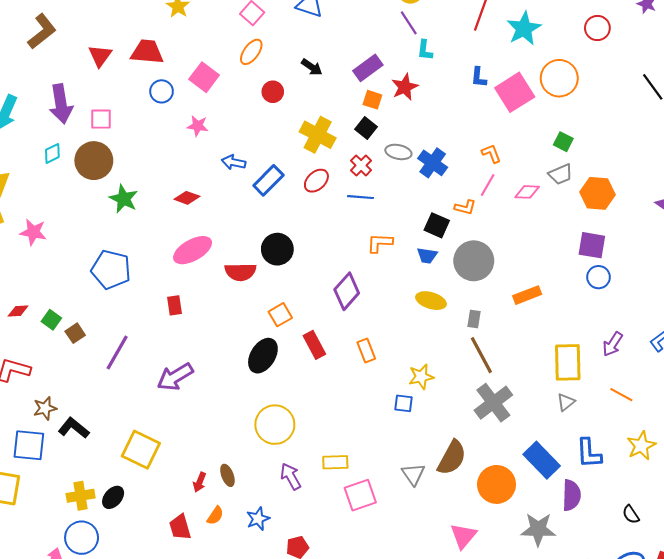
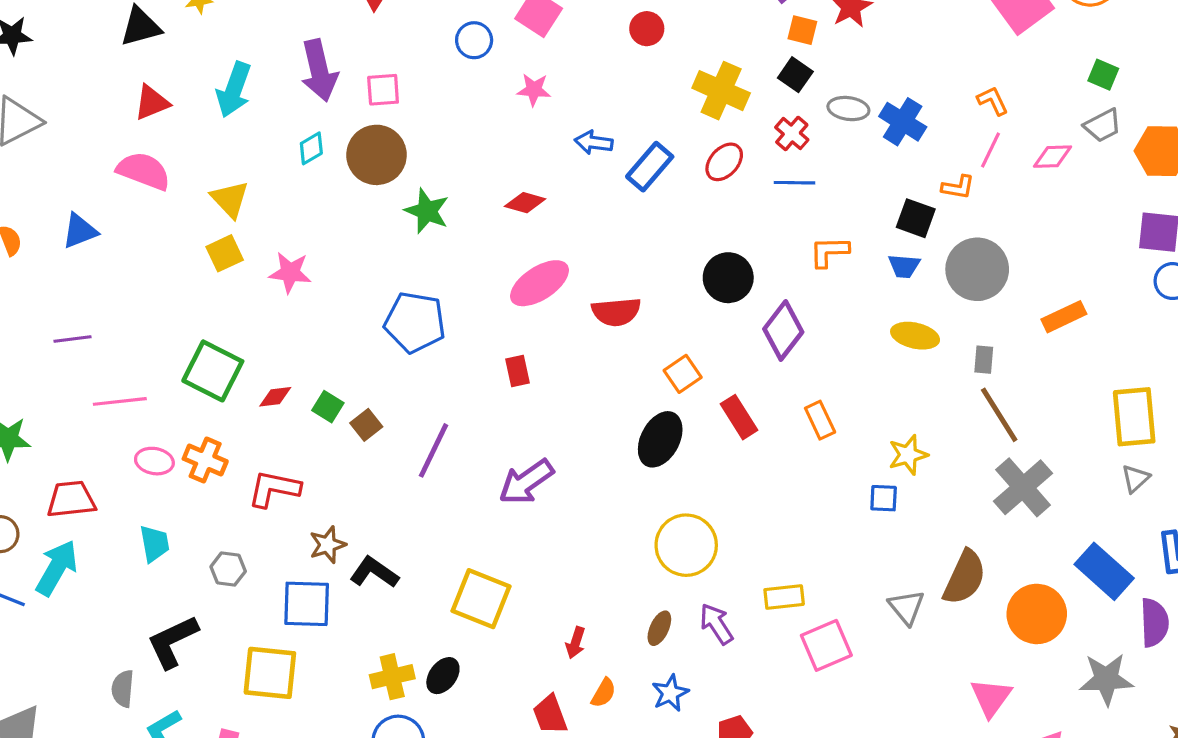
black circle: (277, 249) -> (728, 278), moved
brown ellipse: (227, 475) -> (659, 628), moved, turned 50

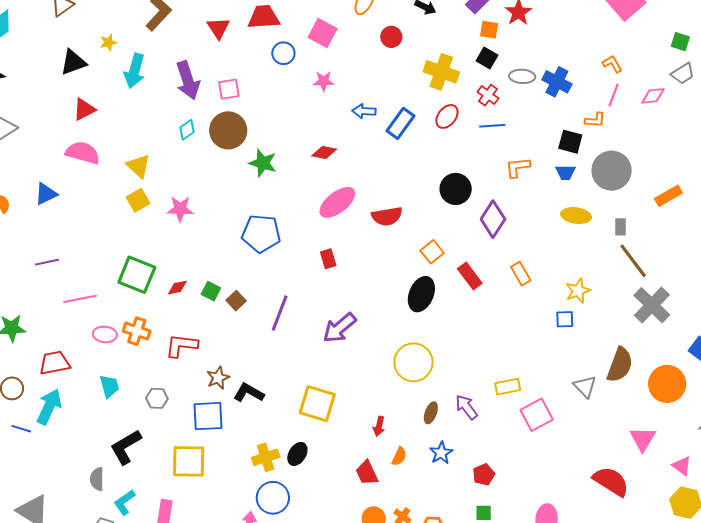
cyan arrow: (234, 90) -> (134, 71), moved
yellow circle: (686, 545) -> (413, 362), moved

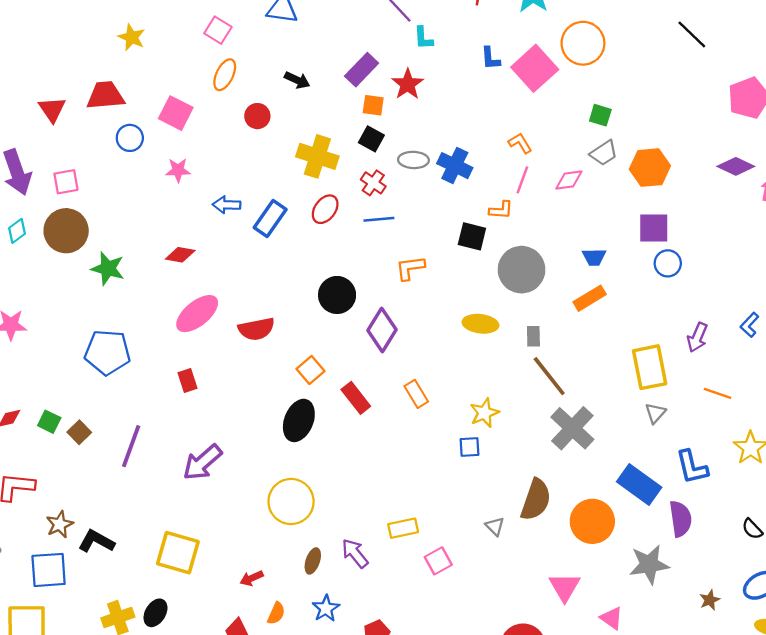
blue trapezoid: (565, 172) -> (594, 257), moved
gray triangle: (585, 387) -> (495, 526), size x0.7
pink square: (537, 415) -> (438, 561), size x0.7
red arrow: (379, 426) -> (252, 578), turned 54

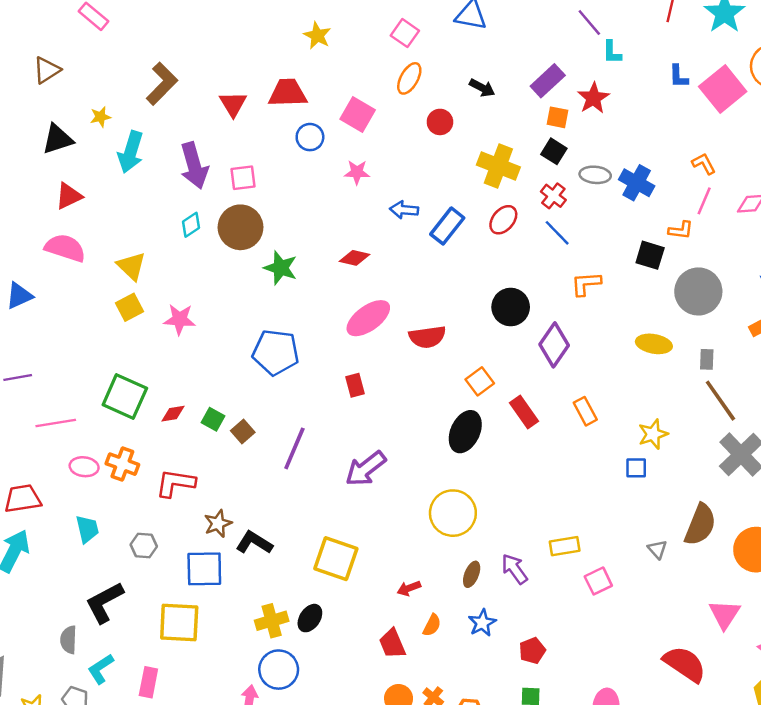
blue line: (379, 219) -> (557, 233), turned 48

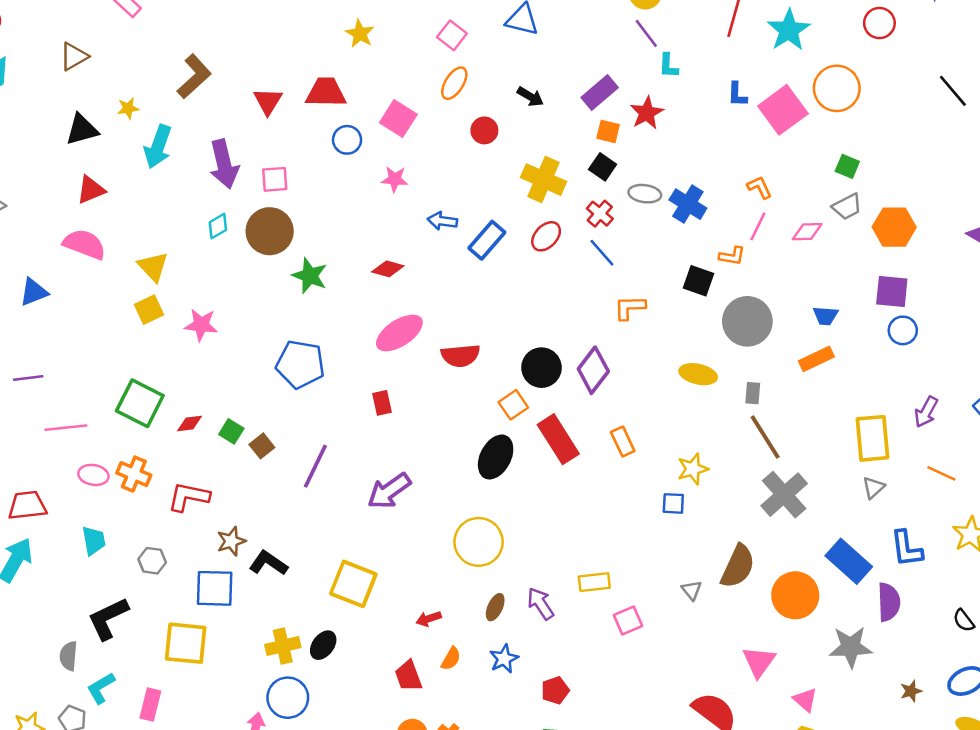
black circle: (511, 307) -> (541, 368), moved
red rectangle: (524, 412) -> (558, 439), size x1.4

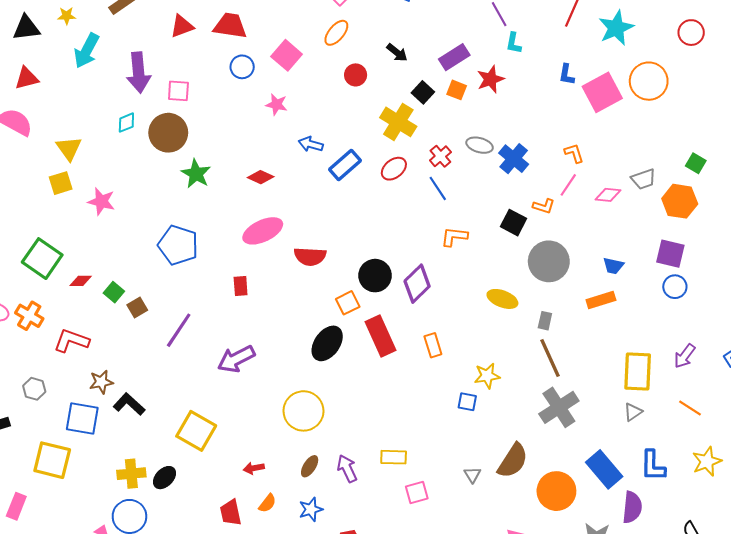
red triangle: (268, 101) -> (182, 26), turned 30
green square: (847, 166) -> (696, 163), moved
black square: (603, 167) -> (423, 92), moved

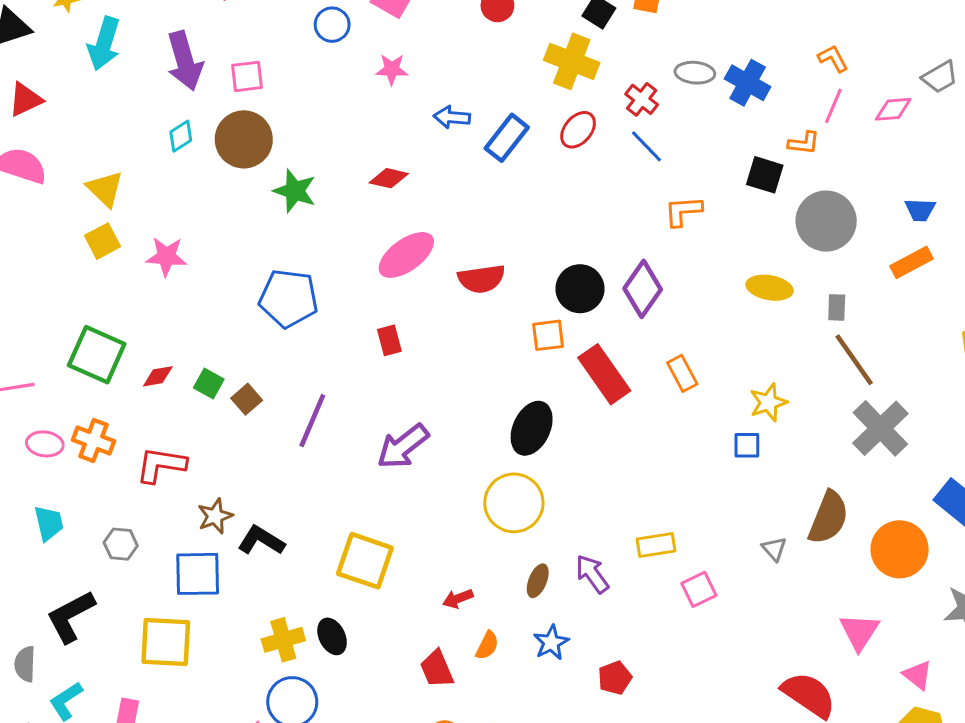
orange square: (348, 303) -> (548, 335), turned 30
black ellipse: (327, 343) -> (532, 428), moved
black ellipse: (164, 478) -> (332, 636), turned -60

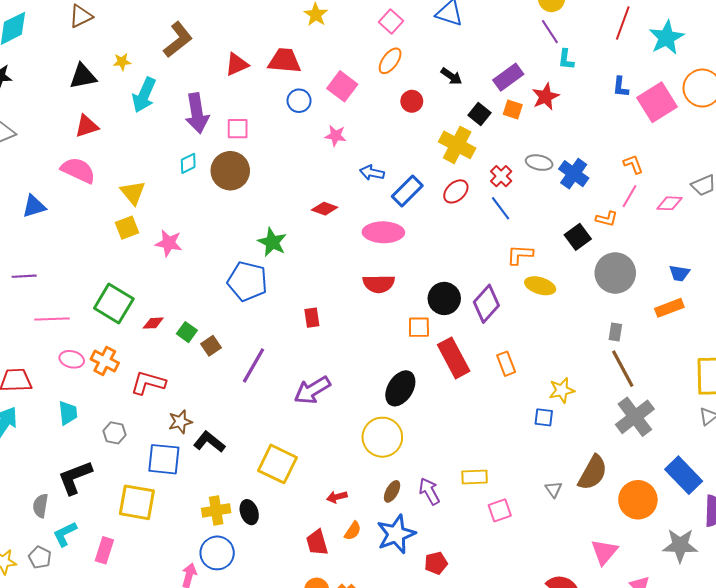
black square: (765, 175) -> (578, 237), turned 30
green star: (295, 191) -> (272, 242), moved
pink ellipse: (406, 255) -> (383, 232), moved, turned 30
yellow ellipse: (770, 288) -> (540, 286), moved
blue star: (551, 643) -> (396, 534), size x1.6

